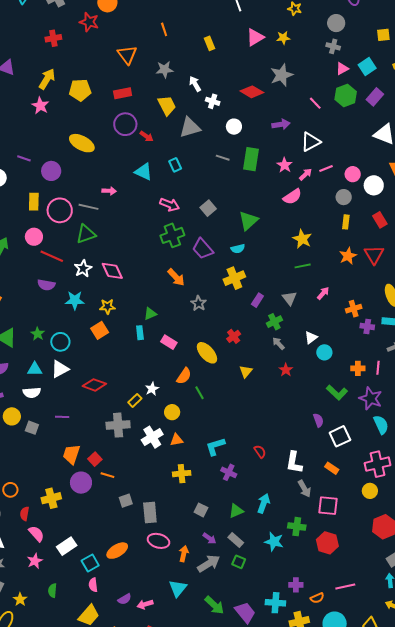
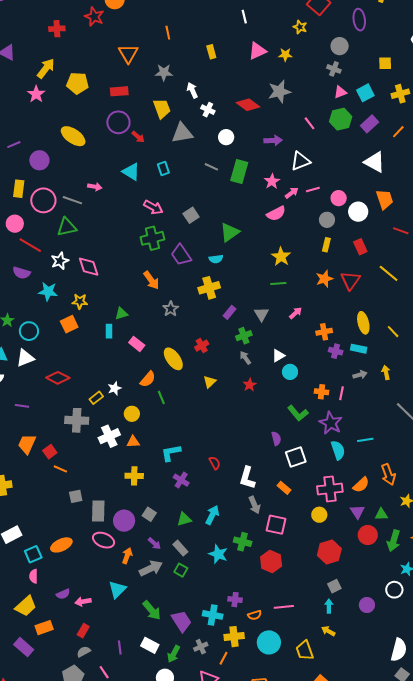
purple line: (24, 158) -> (14, 145), turned -48
purple circle: (81, 483) -> (124, 521), moved

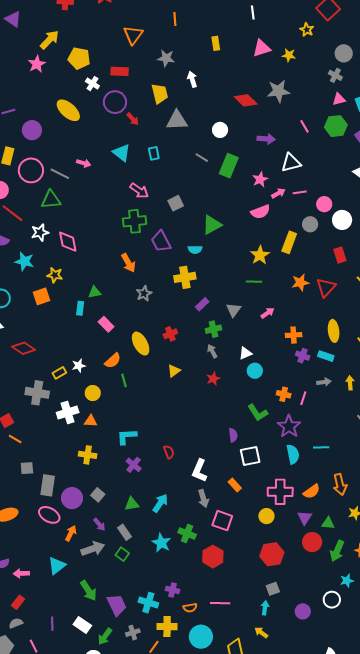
white cross: (208, 110) -> (92, 84), moved
yellow rectangle: (326, 245) -> (289, 242), moved, size x1.5

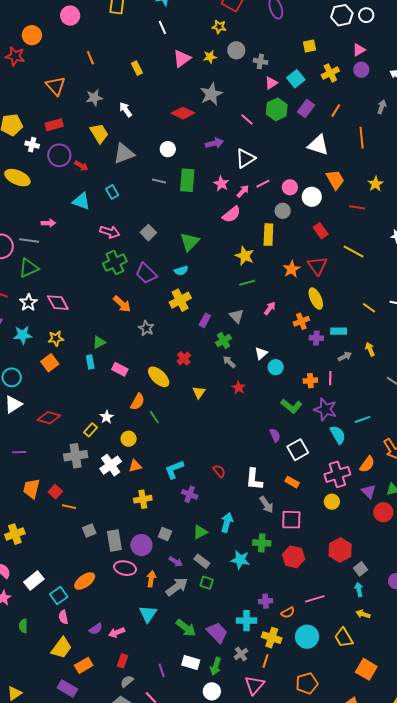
gray circle: (344, 53) -> (236, 50), moved
yellow ellipse: (334, 331) -> (316, 299), moved
red hexagon: (272, 554) -> (340, 550), moved
yellow cross: (167, 627) -> (272, 638), turned 36

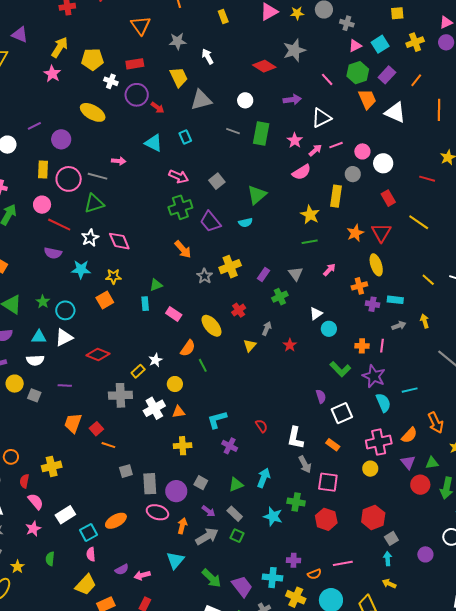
orange trapezoid: (335, 180) -> (367, 99), moved
yellow cross: (180, 300) -> (230, 267), moved
gray arrow: (229, 362) -> (267, 328), moved, turned 64

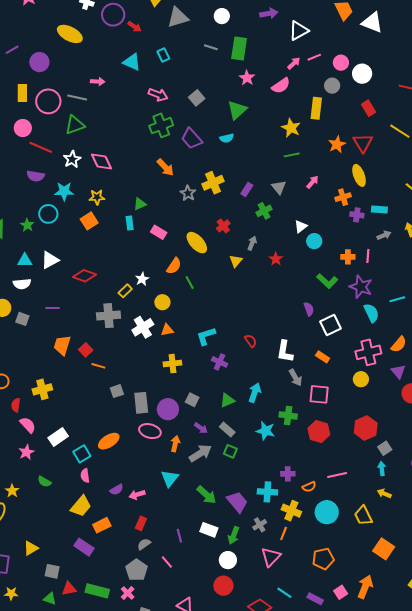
pink star: (295, 140) -> (247, 78), moved
cyan circle: (65, 310) -> (48, 214), moved
green semicircle: (50, 559) -> (44, 482), turned -64

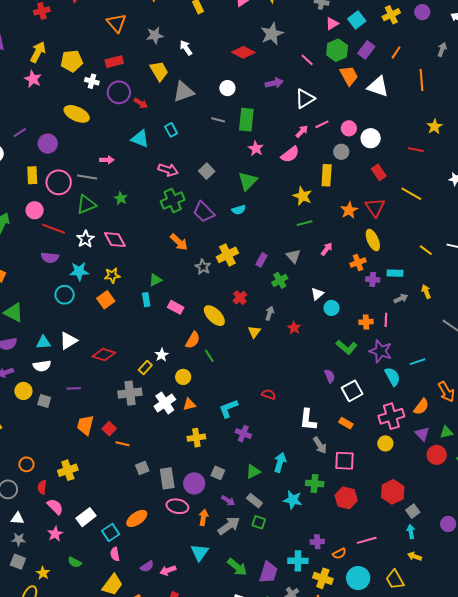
green star: (27, 225) -> (121, 198), moved
red semicircle: (251, 341) -> (269, 394), moved, turned -32
purple trapezoid: (237, 502) -> (268, 572), turned 60

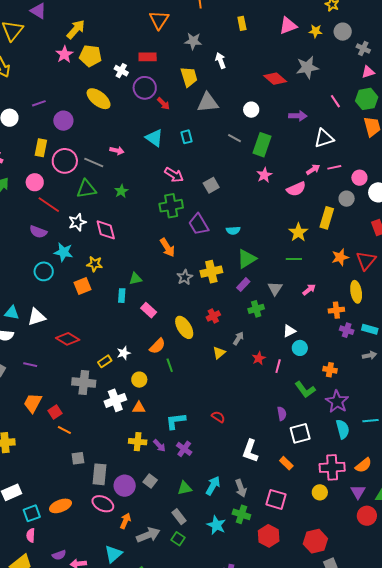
yellow pentagon: (72, 61) -> (90, 56), moved
green triangle: (248, 181) -> (247, 259), moved
pink line: (386, 320) -> (278, 366), moved
gray arrow: (320, 445) -> (241, 488), moved
purple arrow: (228, 501) -> (159, 446), moved

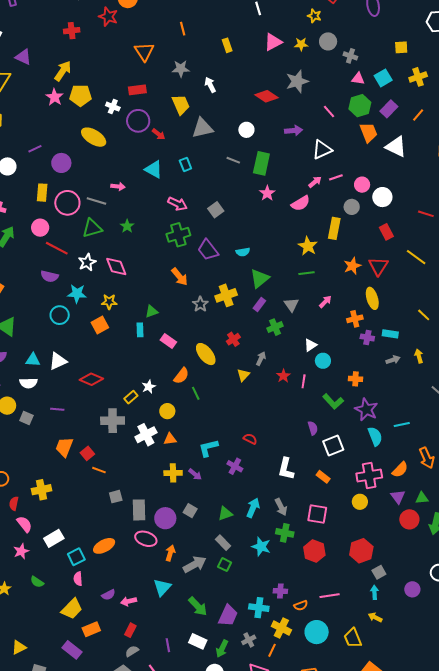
pink triangle: (368, 72) -> (358, 79), turned 32
purple cross: (184, 449) -> (235, 466), moved

